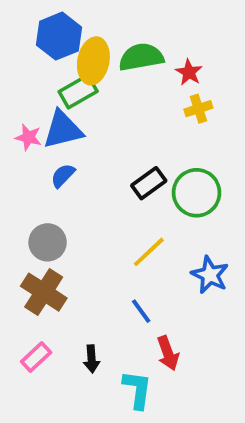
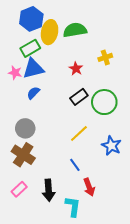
red star: (189, 72) -> (76, 69), moved
green rectangle: (78, 91) -> (30, 48), moved
black arrow: (91, 359) -> (49, 190), size x1.5

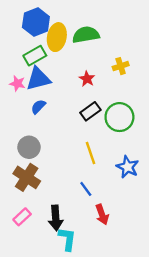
yellow line: (79, 133) -> (90, 153), turned -66
cyan L-shape: (73, 206) -> (67, 239), moved

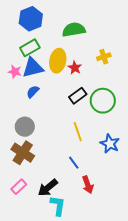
yellow ellipse: (57, 37) -> (58, 61), moved
black arrow: (56, 218) -> (48, 188), turned 55

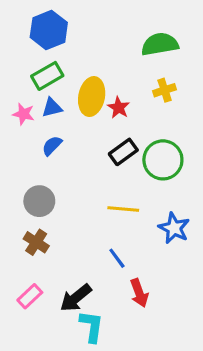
green semicircle: (74, 30) -> (160, 44), moved
blue triangle: (33, 68) -> (52, 108), size x0.6
yellow line: (78, 132) -> (123, 209), turned -66
brown cross: (23, 153) -> (36, 242), size x0.7

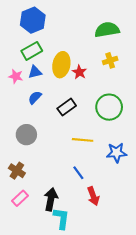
black rectangle: (123, 152) -> (67, 107), moved
blue star: (174, 228) -> (117, 153), turned -30
brown cross: (36, 242) -> (17, 171), moved
black arrow: (76, 298) -> (51, 199), turned 140

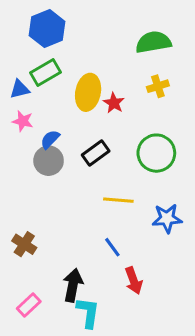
blue triangle: (35, 72) -> (20, 89), moved
pink star: (16, 76) -> (23, 121), moved
gray circle: (26, 135) -> (49, 161), moved
pink rectangle: (20, 198) -> (29, 305), moved

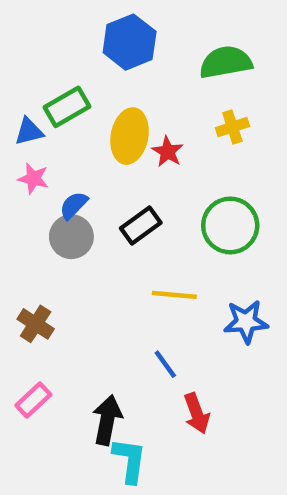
blue hexagon: (47, 29) -> (130, 42), moved
brown cross: (24, 244) -> (36, 324), moved
pink rectangle: (29, 305) -> (33, 400), moved

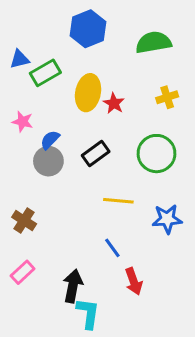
yellow cross: (232, 127) -> (167, 97), moved
blue triangle: (29, 132) -> (20, 59), moved

